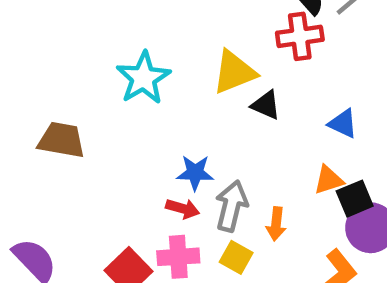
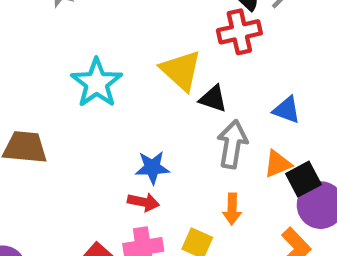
yellow triangle: (234, 72) -> (181, 70), turned -51
gray arrow: (231, 206) -> (232, 144), moved

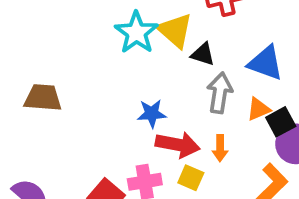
cyan star: (97, 83) -> (136, 33), moved
blue triangle: (287, 110) -> (266, 63), size x1.5
red arrow: (143, 202) -> (178, 145), moved, size x1.6

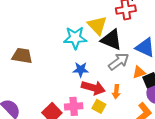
cyan star: (136, 33) -> (75, 38), moved, turned 30
black triangle: (203, 54) -> (111, 40), size x1.6
gray arrow: (220, 93) -> (119, 62), turned 40

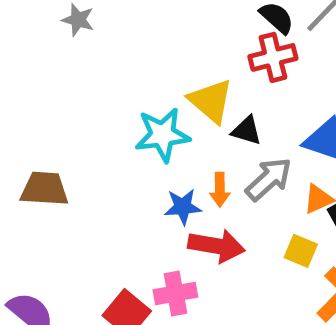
black triangle: (111, 40) -> (247, 131), size x0.6
orange arrow: (116, 92) -> (220, 190), moved
yellow square: (99, 106) -> (301, 251), moved

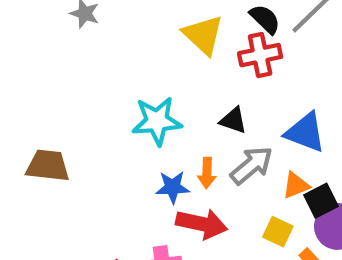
yellow triangle: (211, 101) -> (203, 35), moved

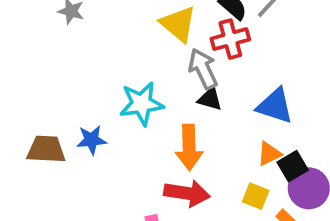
gray arrow: (252, 165) -> (203, 69), moved, turned -72
orange arrow: (207, 173) -> (189, 147), size x1.6
blue star: (173, 187) -> (91, 140), moved

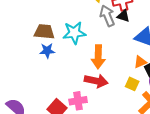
black triangle: (210, 99) -> (123, 16), moved
brown trapezoid: (46, 149) -> (44, 32), moved

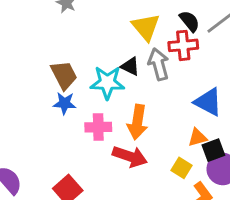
black triangle: (123, 16) -> (130, 66), moved
brown trapezoid: (44, 32) -> (64, 75), turned 50
pink cross: (78, 101) -> (98, 127), moved

